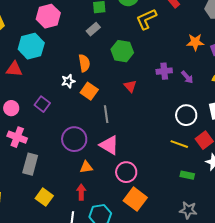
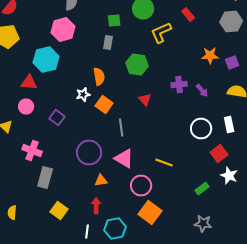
gray rectangle: (93, 29) -> (108, 42), turned -40
pink circle: (11, 108) -> (26, 106), moved
yellow line: (179, 144) -> (164, 162), moved
green rectangle: (187, 175) -> (202, 188), turned -48

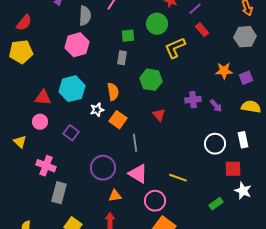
cyan hexagon: (46, 60) -> (72, 89), moved
red square: (219, 154) -> (233, 169), turned 36

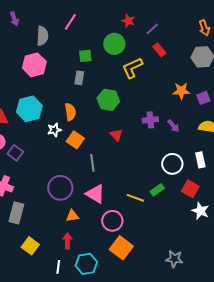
purple square: (71, 133) -> (15, 153), moved
red square: (233, 169) -> (190, 189), turned 30
green rectangle: (216, 204) -> (157, 190), moved

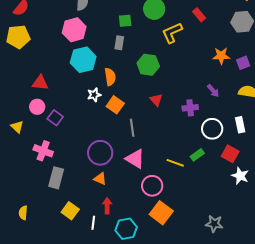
cyan hexagon: (29, 109) -> (83, 60), moved
purple cross: (150, 120) -> (190, 108), moved
orange triangle: (72, 216) -> (100, 179), moved, turned 32
white line: (58, 267) -> (93, 223), moved

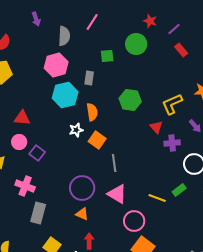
yellow L-shape: (172, 33) -> (172, 104), moved
gray rectangle: (119, 43) -> (89, 78), moved
red triangle: (156, 100) -> (156, 127), moved

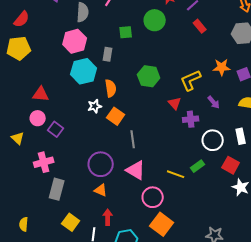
pink cross: (25, 186) -> (44, 162), turned -36

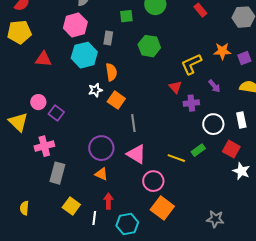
green hexagon: (149, 76) -> (149, 46), moved
red triangle: (41, 94) -> (43, 59), moved
yellow triangle: (18, 138) -> (18, 122), size x1.5

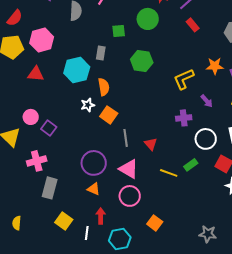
pink hexagon: (75, 25) -> (42, 40), moved
red triangle: (175, 87) -> (151, 144), moved
pink circle: (153, 181) -> (130, 196), moved
orange square: (162, 208) -> (155, 223), size x0.7

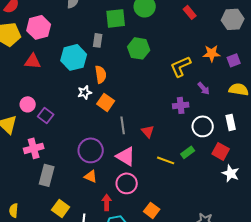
green square: (119, 31) -> (116, 18), size x1.5
red arrow: (101, 216) -> (107, 202), moved

